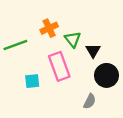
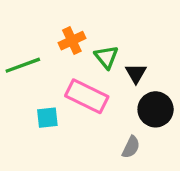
pink rectangle: (59, 66) -> (87, 96), turned -44

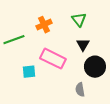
green triangle: (106, 57) -> (79, 20), moved
gray semicircle: (131, 147) -> (80, 90), turned 144

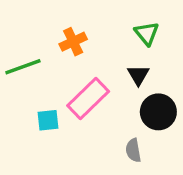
green triangle: (79, 20) -> (147, 33), moved
pink rectangle: (53, 59) -> (88, 99), turned -70

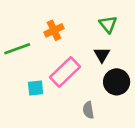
gray semicircle: (133, 150) -> (88, 110), moved

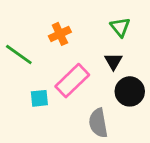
green line: (17, 49) -> (19, 54), turned 55
gray semicircle: (88, 110) -> (98, 123), size x1.5

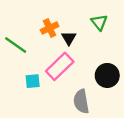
black triangle: (113, 61) -> (69, 38), moved

